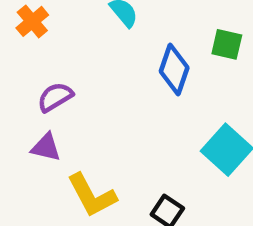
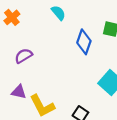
purple triangle: (46, 147) -> (19, 92), moved

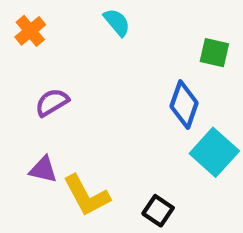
blue diamond: (84, 42) -> (184, 105), moved

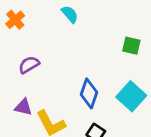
green square: (214, 53) -> (131, 46), moved
blue diamond: (184, 105) -> (89, 93), moved

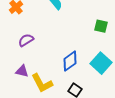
blue diamond: (89, 93) -> (70, 61), turned 35

